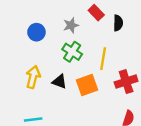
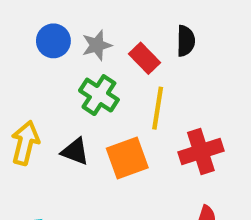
red rectangle: (96, 13) -> (145, 58), moved
blue circle: (36, 32) -> (53, 41), moved

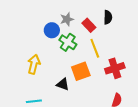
blue circle: (53, 41) -> (52, 30), moved
yellow line: (158, 108) -> (95, 48), turned -30
black triangle: (75, 151) -> (63, 84), moved

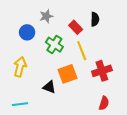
gray star: (67, 19) -> (46, 16), moved
blue circle: (52, 30) -> (27, 32), moved

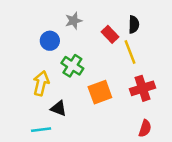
green cross: (54, 45) -> (72, 66), moved
yellow line: (82, 51) -> (130, 52), moved
black triangle: (49, 87) -> (59, 108), moved

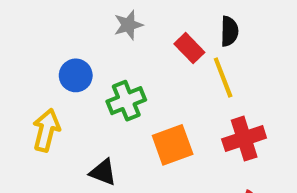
blue circle: (50, 41) -> (76, 75), moved
green cross: (72, 66) -> (126, 101), turned 35
yellow arrow: (41, 83) -> (46, 130), moved

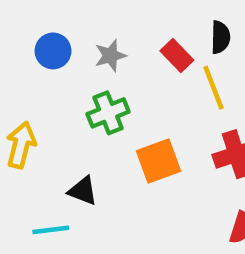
gray star: (128, 25) -> (110, 56), moved
blue circle: (76, 75) -> (53, 51), moved

